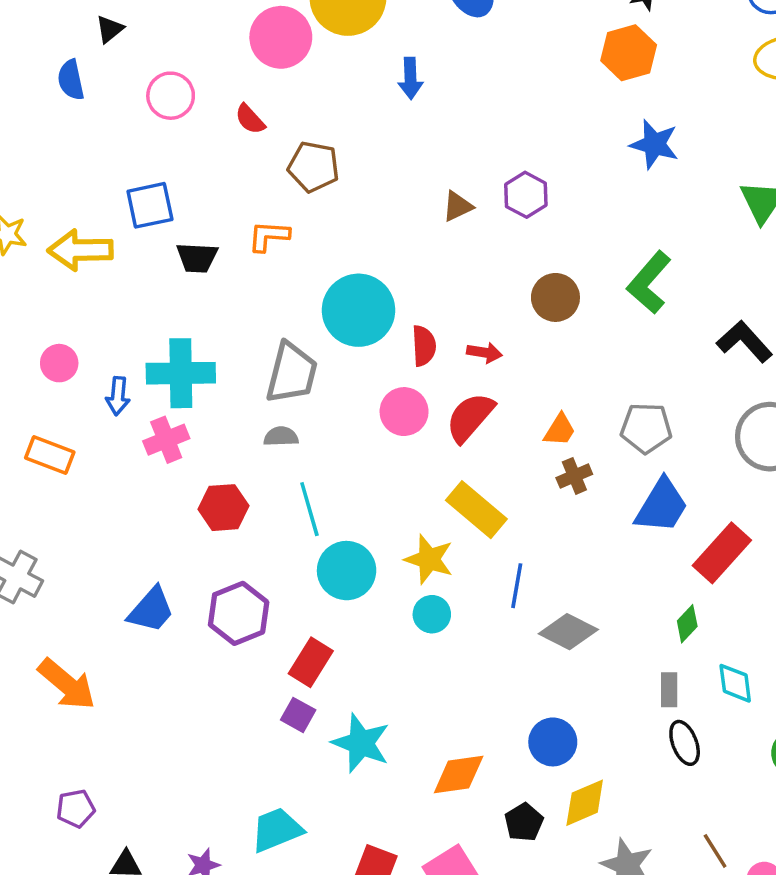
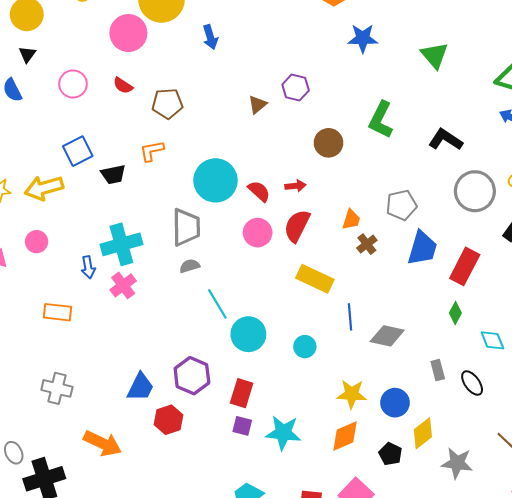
red semicircle: (424, 346) -> (259, 191), turned -30
pink circle: (59, 363) -> (37, 242), moved
red hexagon: (224, 508) -> (169, 420), moved
yellow star: (429, 559) -> (352, 394), moved
gray rectangle: (669, 690) -> (438, 370), moved

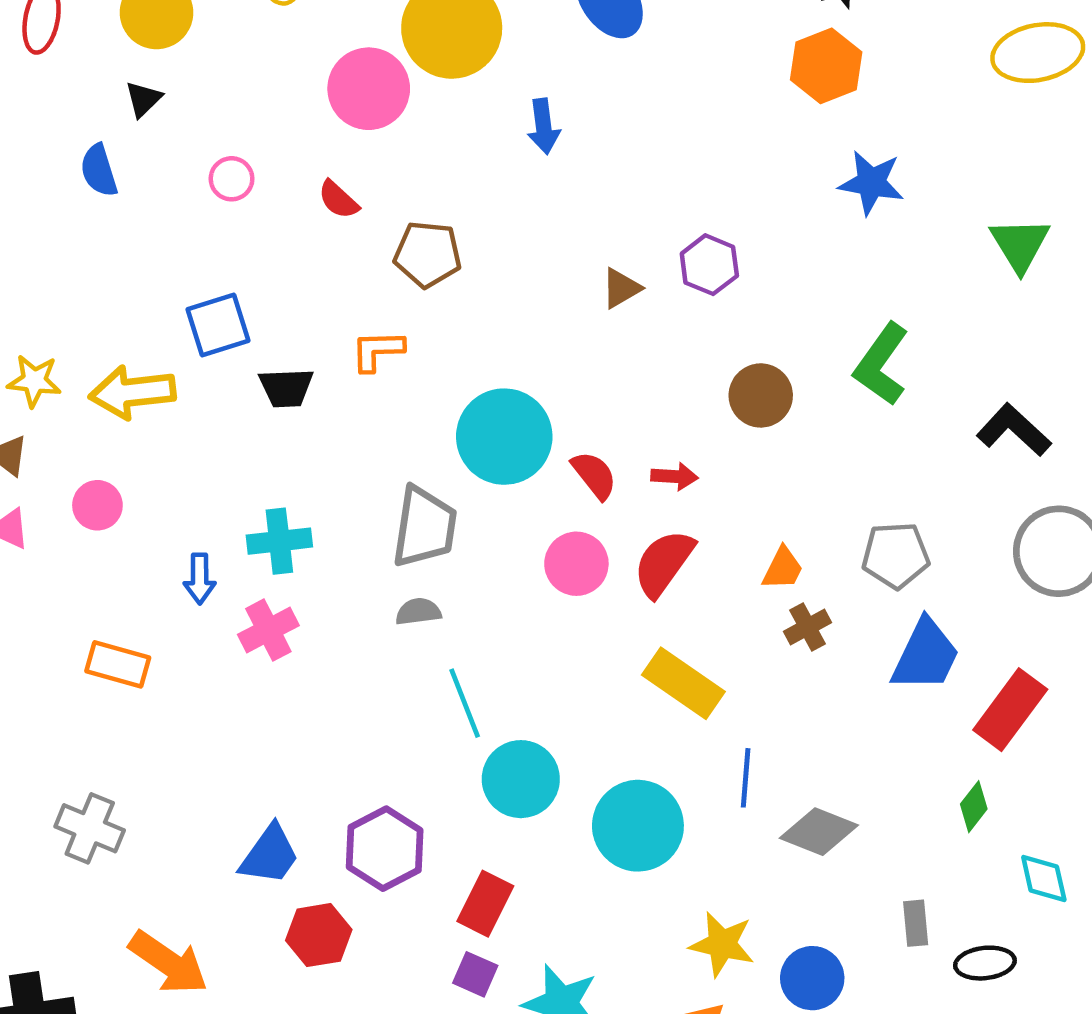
pink circle: (73, 84) -> (232, 179), size x0.7
cyan cross: (121, 244) -> (279, 541), size x0.7
cyan circle: (305, 347) -> (638, 826), size x1.8
black ellipse: (472, 383) -> (985, 963), turned -70

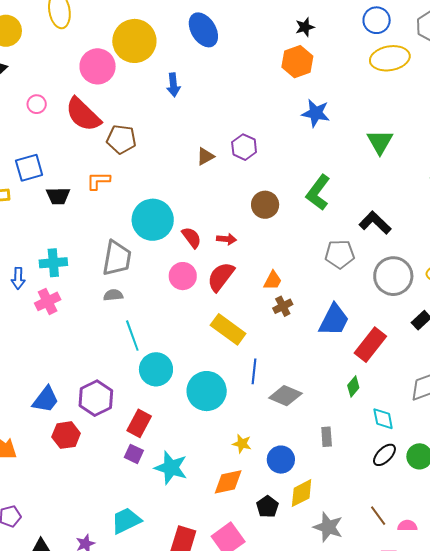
red semicircle: (338, 200) -> (83, 114), size x2.0
gray pentagon: (896, 555) -> (340, 254), moved
yellow star: (722, 944) -> (242, 444), size x0.7
black ellipse: (985, 963) -> (384, 455), moved, turned -40

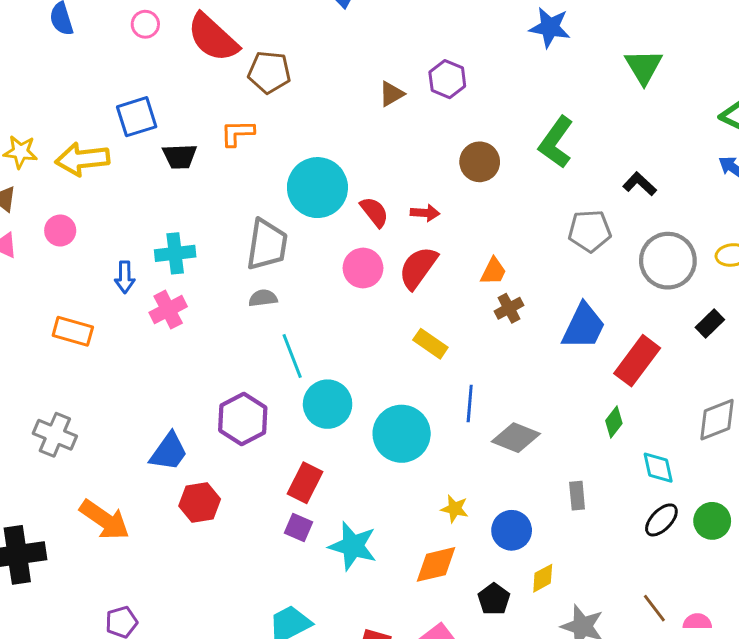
black L-shape: (375, 223) -> (640, 184), size x0.7
yellow rectangle: (228, 329) -> (430, 344), size x0.7
purple hexagon: (96, 398) -> (243, 419), moved
yellow diamond: (302, 493) -> (543, 578), size x0.7

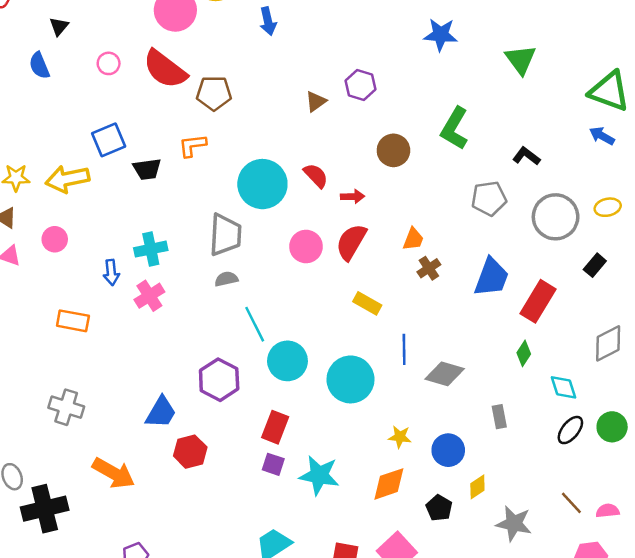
red semicircle: (374, 212) -> (316, 176), moved

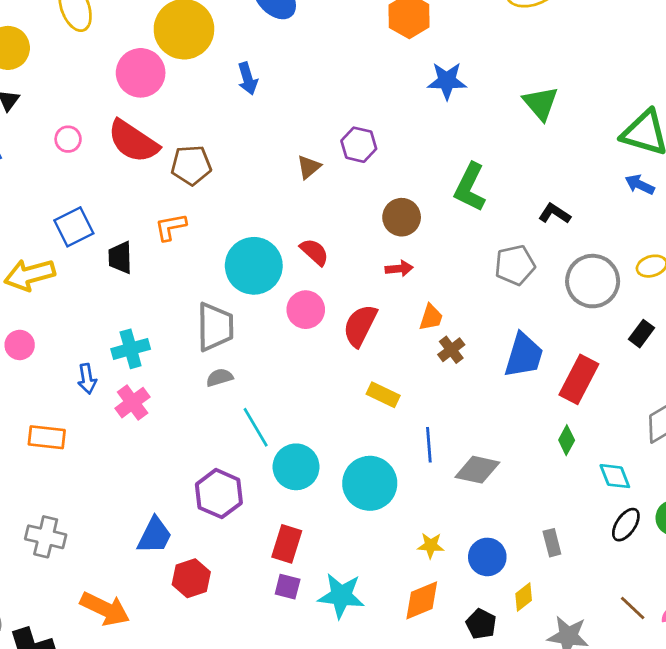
black trapezoid: (147, 169) -> (120, 258), turned 100
red arrow: (353, 197) -> (399, 269), moved
pink circle: (306, 247) -> (306, 310), moved
gray rectangle: (499, 417) -> (552, 543), moved

